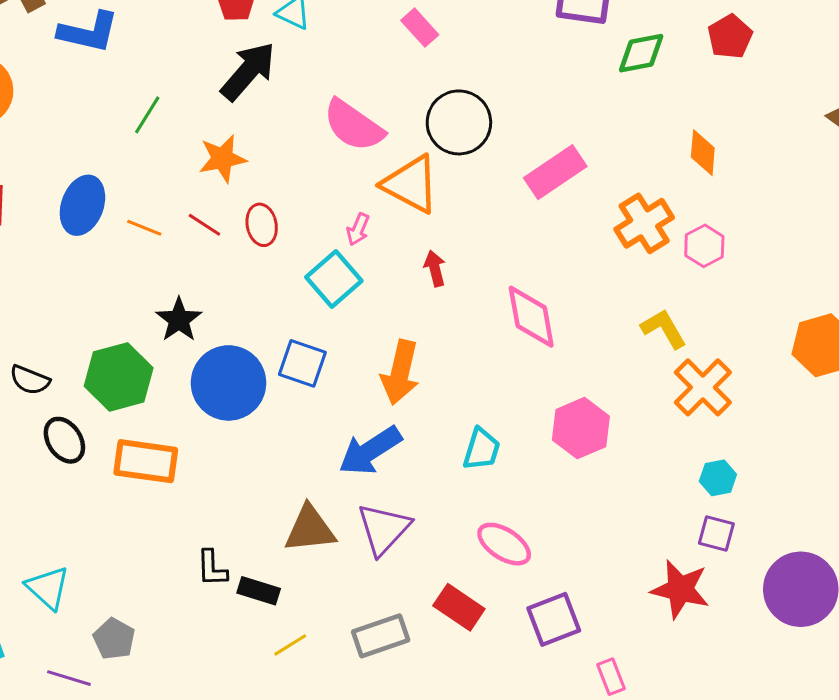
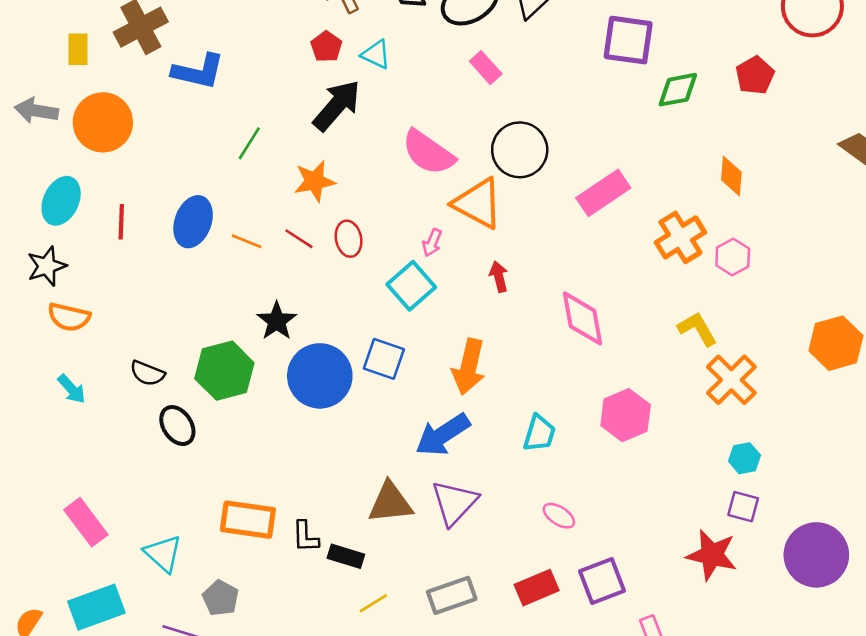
orange rectangle: (146, 461) -> (248, 520), moved
pink ellipse: (504, 544) -> (559, 516), size x0.7
red rectangle: (459, 607) -> (537, 588), moved, turned -57

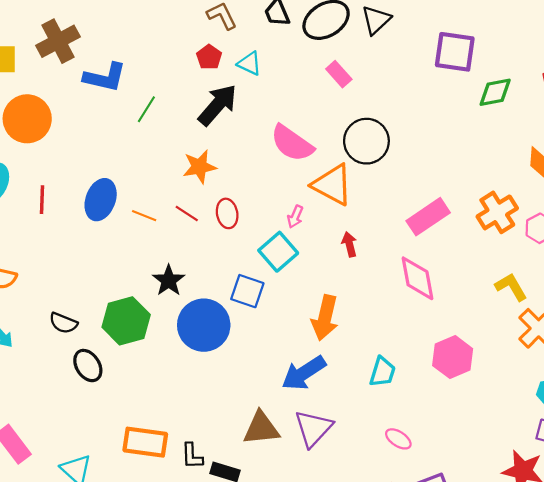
green line: (249, 143) -> (146, 109), moved
pink rectangle: (603, 193) -> (428, 217), moved
blue square: (384, 359) -> (247, 291), moved

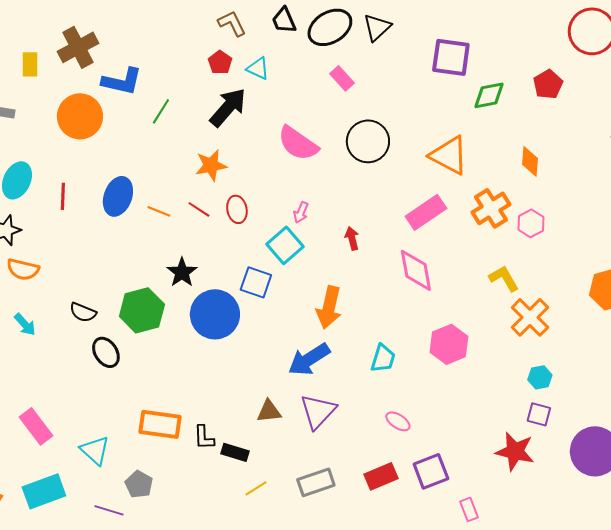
orange circle: (27, 119) -> (80, 116), moved
orange triangle: (332, 185) -> (449, 155), moved
brown triangle: (261, 428) -> (269, 411), size x0.7

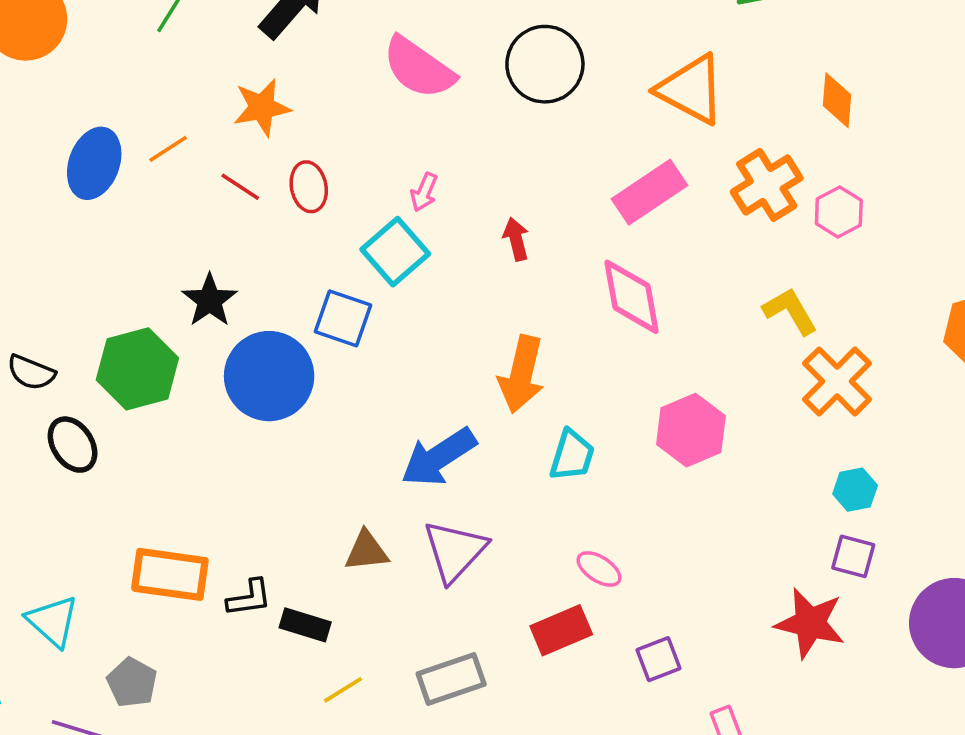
orange line: (159, 211) -> (168, 149), moved, turned -55
orange arrow: (329, 307) -> (521, 374), moved
black L-shape: (204, 437) -> (249, 598), turned -96
purple square: (431, 471) -> (659, 659), size x0.7
red rectangle: (381, 476) -> (561, 630), moved

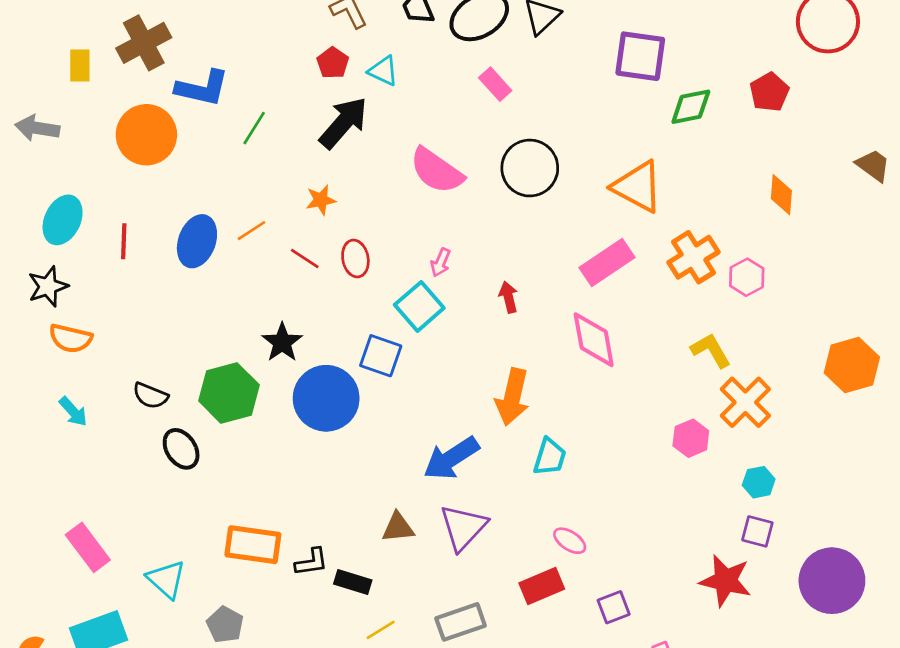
orange diamond: (837, 100) -> (781, 195), moved
orange star: (262, 107) -> (321, 200), size x0.7
pink hexagon: (691, 430) -> (691, 438), moved, size x0.7

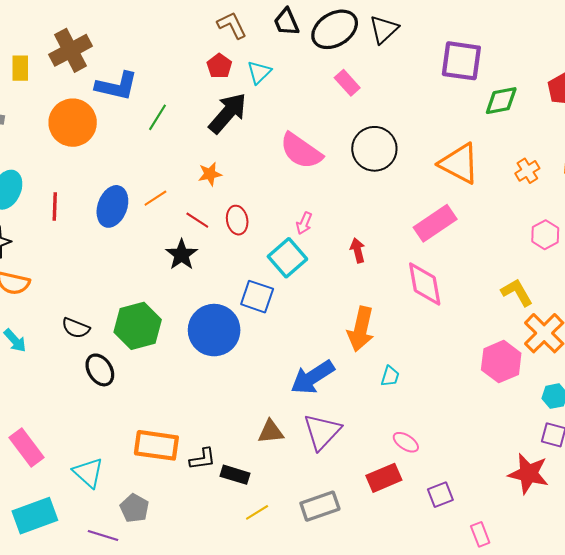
cyan triangle: (383, 71) -> (259, 72), turned 50
orange cross: (693, 257) -> (527, 171), moved, size x0.6
black star: (282, 342) -> (182, 255), moved
pink hexagon: (691, 438) -> (501, 362), size x1.4
cyan trapezoid: (550, 457) -> (390, 376), size x0.7

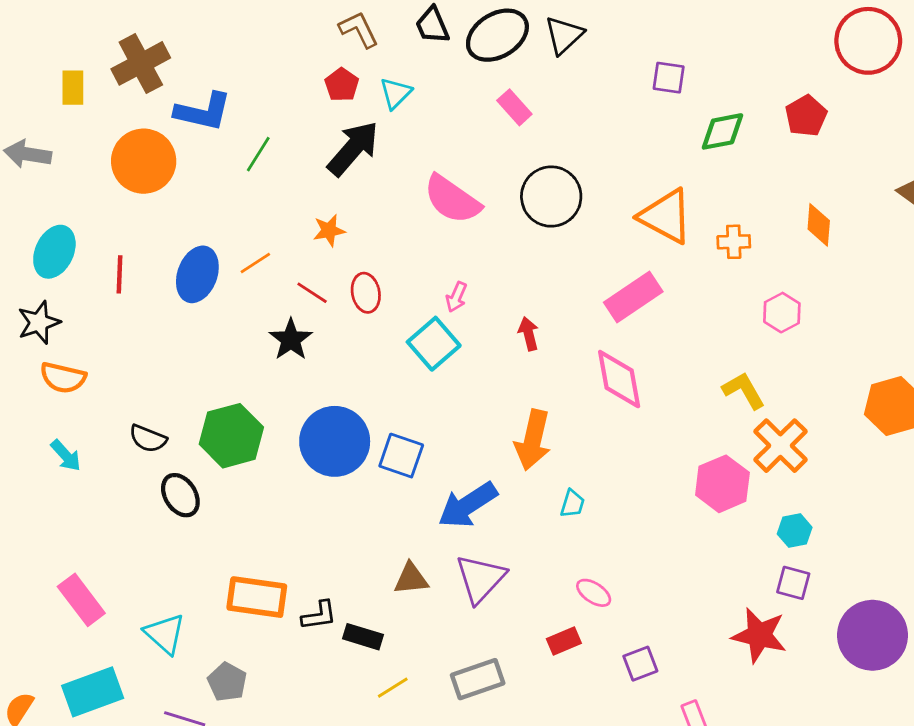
purple square: (461, 61) -> (669, 78), size x0.6
orange cross: (527, 171) -> (734, 242), moved, turned 30
blue square: (257, 297) -> (401, 456), moved
red rectangle: (384, 478) -> (564, 641), size x0.7

